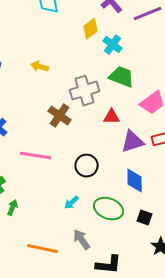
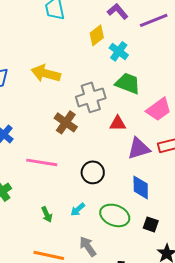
yellow arrow: (40, 67) -> (46, 73), size x1.6
green arrow: (13, 208) -> (47, 214), moved, turned 133

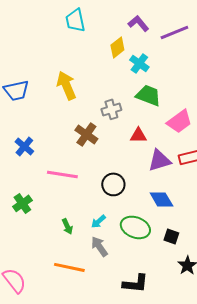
yellow arrow: (46, 73) -> (66, 85), turned 52
gray cross: (91, 97) -> (111, 109), size x0.7
blue diamond: (141, 187) -> (161, 199), turned -30
gray arrow: (88, 246) -> (99, 246), moved

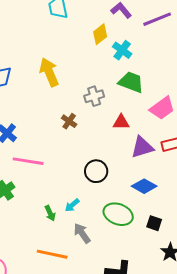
brown cross: (86, 134) -> (69, 121), size x0.7
pink line: (62, 174) -> (28, 161), moved
blue diamond: (161, 199) -> (144, 186), turned -30
cyan arrow: (98, 221) -> (72, 205), moved

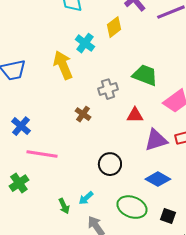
cyan cross: (122, 50) -> (85, 43), moved

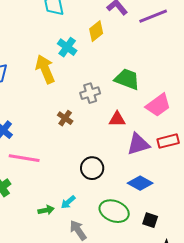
green arrow: (64, 206) -> (46, 210), turned -77

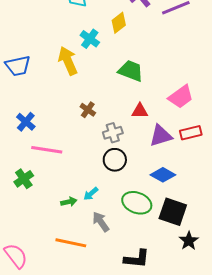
green trapezoid: (127, 79) -> (131, 71), moved
gray cross: (90, 93) -> (113, 133), moved
black square: (150, 220) -> (173, 212), size x1.8

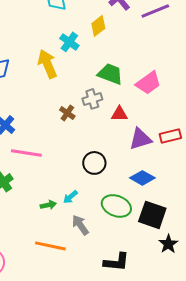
pink trapezoid: (181, 97) -> (148, 83), moved
gray cross: (113, 133) -> (92, 99), moved

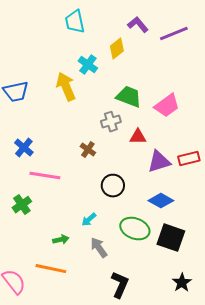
brown cross: (67, 113) -> (88, 150), moved
green arrow: (48, 205) -> (61, 240), moved
black star: (168, 244) -> (182, 283), moved
orange line: (50, 246) -> (51, 269), moved
black L-shape: (116, 262) -> (120, 285), moved, turned -72

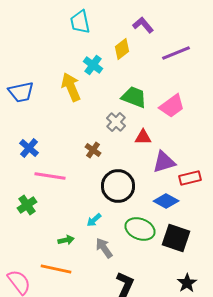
purple line: (174, 34) -> (176, 53), moved
gray cross: (111, 122) -> (116, 122), turned -30
red rectangle: (189, 159) -> (190, 178), moved
black circle: (113, 186) -> (118, 186), size x1.4

